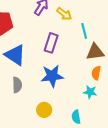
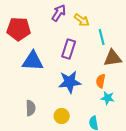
blue triangle: (15, 55) -> (33, 61), turned -30
orange semicircle: (96, 73) -> (101, 81), moved
gray semicircle: (17, 85) -> (31, 108), moved

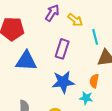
cyan star: (108, 98) -> (86, 98), moved

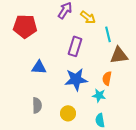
blue triangle: (26, 61) -> (39, 67), moved, size x0.7

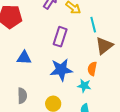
brown triangle: (119, 55) -> (104, 46), turned -30

